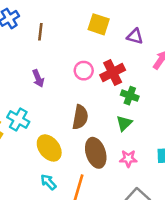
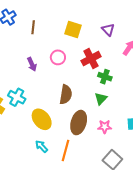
yellow square: (99, 24) -> (73, 29), moved
purple triangle: (135, 36) -> (108, 30), turned 32
pink circle: (84, 71) -> (58, 57), moved
brown ellipse: (96, 153) -> (79, 123), turned 35

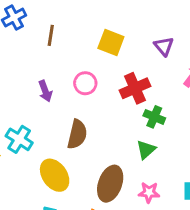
brown semicircle: (66, 94) -> (77, 134), moved

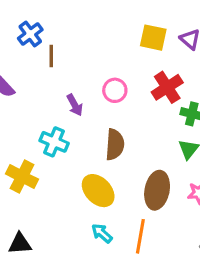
brown line: (51, 35) -> (51, 56), moved
yellow square: (111, 43) -> (153, 38), moved
cyan cross: (19, 139) -> (54, 142), moved

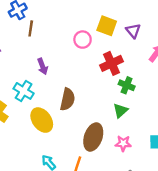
pink circle: (115, 90) -> (83, 40), moved
yellow ellipse: (98, 191) -> (42, 120), moved

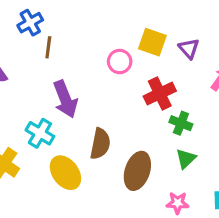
purple arrow: (42, 66) -> (65, 99), size x1.6
green triangle: (120, 111) -> (186, 159), moved
brown ellipse: (93, 137) -> (137, 171), moved

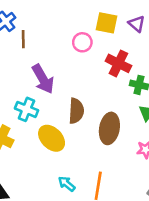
red cross: (160, 94) -> (118, 63), turned -30

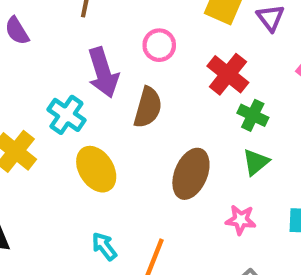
pink circle: (82, 42) -> (159, 45), moved
brown semicircle: (76, 111) -> (148, 107), moved

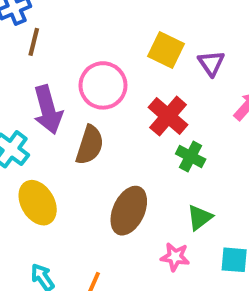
pink circle: (159, 45) -> (103, 85), size x1.5
green triangle: (256, 162) -> (200, 217), moved

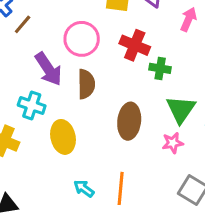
brown line: (34, 42) -> (23, 24), turned 45
yellow ellipse: (38, 203) -> (63, 137), turned 36
green triangle: (200, 217) -> (181, 109), size x1.5

